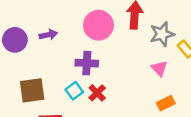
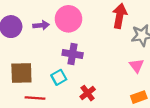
pink circle: (98, 25) -> (68, 19), moved
red cross: (97, 93) -> (88, 93), moved

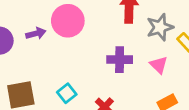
purple cross: (73, 54) -> (120, 60), moved

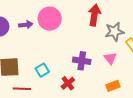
purple cross: (120, 60) -> (82, 61), moved

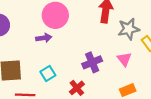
purple arrow: (26, 25) -> (44, 38), moved
purple cross: (82, 61) -> (92, 62), turned -30

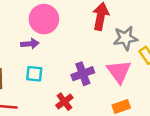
pink triangle: (124, 59) -> (119, 72), size x1.5
cyan square: (48, 73) -> (34, 74), moved, turned 35

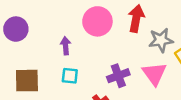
pink circle: (44, 19) -> (97, 21), moved
purple arrow: (30, 44) -> (66, 46), turned -90

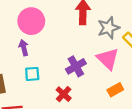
pink circle: (97, 21) -> (31, 21), moved

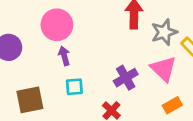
pink circle: (31, 21) -> (57, 25), moved

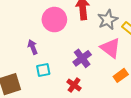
pink circle: (57, 25) -> (54, 20), moved

